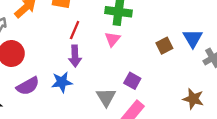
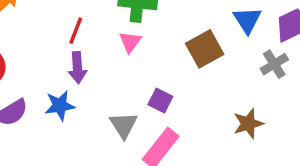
blue triangle: (193, 38) -> (247, 20), moved
brown square: (164, 46) -> (205, 49), size x1.5
brown star: (193, 99) -> (248, 124), turned -30

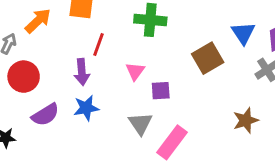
pink triangle: (130, 42) -> (135, 71), moved
purple arrow: (77, 68) -> (82, 72), moved
purple square: (160, 101) -> (161, 91), moved, turned -30

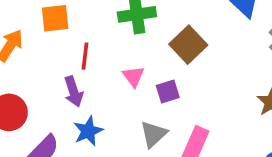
brown square: (208, 58) -> (188, 45), moved
gray triangle: (140, 124) -> (154, 134), turned 35

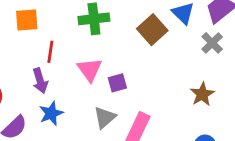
brown square: (188, 45) -> (152, 30), moved
pink triangle: (133, 76) -> (90, 70), size x1.4

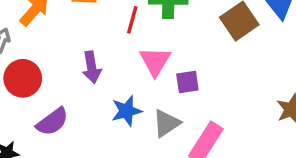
red line: (50, 52) -> (132, 20), moved
blue star: (51, 113) -> (127, 111), moved

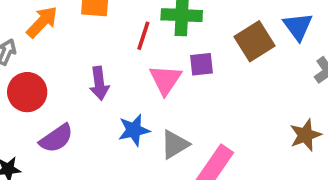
purple square: (187, 82) -> (201, 64), moved

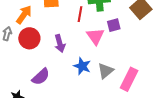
red circle: (27, 92) -> (29, 38), moved
blue star: (134, 130) -> (82, 66), turned -30

